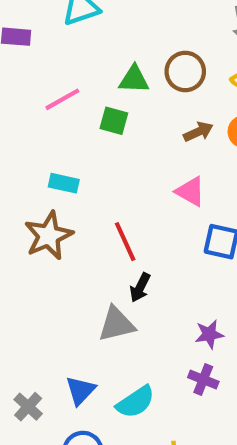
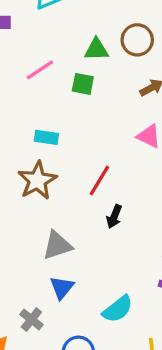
red line: (125, 242) -> (99, 180), turned 60
gray triangle: (116, 324) -> (57, 245), moved
blue triangle: (80, 391) -> (62, 288), moved

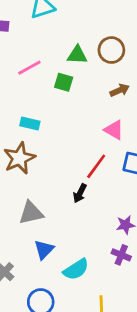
red line: (99, 180) -> (96, 166), moved
blue triangle: (62, 288) -> (44, 249), moved

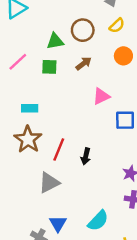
brown arrow: (120, 90) -> (84, 63), moved
pink triangle: (114, 130) -> (101, 96), turned -42
red line: (96, 166) -> (59, 149), moved
blue triangle: (44, 249) -> (58, 224), moved

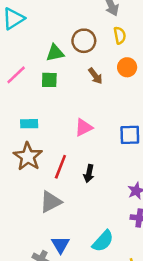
yellow semicircle: (117, 26) -> (120, 35), turned -56
brown arrow: (84, 63) -> (95, 76), moved, turned 91
pink triangle: (101, 96) -> (84, 128), moved

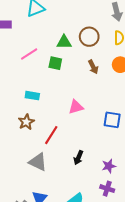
brown star: (28, 157) -> (26, 122), size x0.7
black arrow: (89, 173) -> (78, 158), moved
gray triangle: (51, 202) -> (38, 162), turned 42

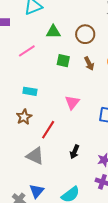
green triangle: (64, 42) -> (53, 32), moved
green square: (55, 63) -> (63, 61), moved
pink triangle: (76, 107) -> (72, 102), turned -35

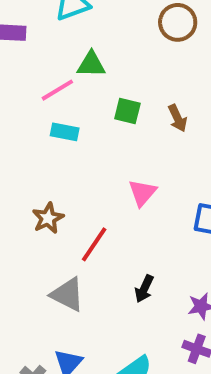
green triangle: (53, 32) -> (91, 64), moved
brown circle: (85, 34) -> (178, 22), moved
cyan rectangle: (30, 91) -> (65, 132), moved

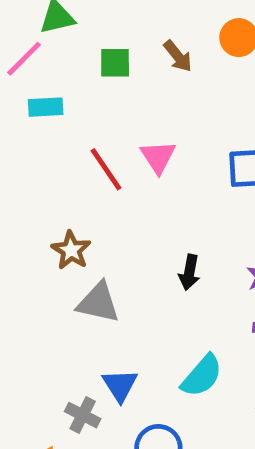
brown star: (48, 218) -> (71, 250), moved
red line: (94, 244) -> (106, 169), moved, turned -54

